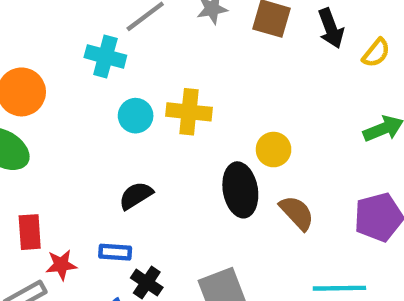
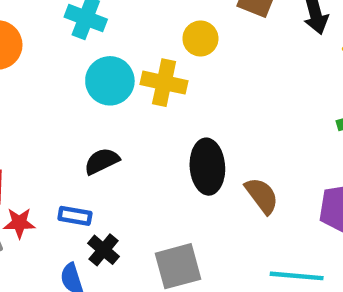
cyan circle: (136, 116) -> (110, 81), size x1.4
yellow circle: (274, 150) -> (200, 39), moved

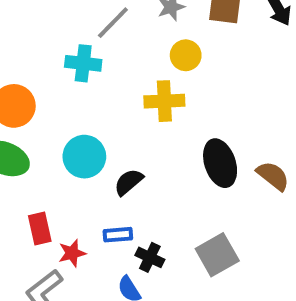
cyan circle: (110, 81) -> (84, 157), moved

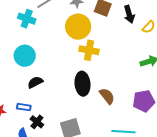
yellow circle: (186, 55) -> (78, 27), size x1.6
yellow cross: (164, 101) -> (89, 50), moved
cyan circle: (84, 157) -> (25, 56), moved

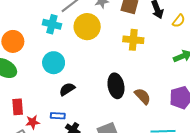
yellow circle: (78, 27) -> (87, 27), moved
yellow cross: (89, 50) -> (133, 40), moved

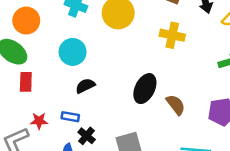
black ellipse: (116, 86) -> (145, 89), turned 30
red rectangle: (18, 107) -> (26, 82), moved

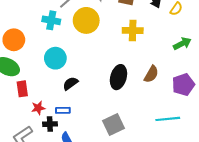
brown semicircle: (176, 105) -> (151, 74), moved, turned 78
red star: (39, 121) -> (38, 108), moved
black cross: (87, 136) -> (50, 124), moved, turned -32

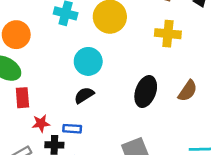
cyan circle: (55, 58) -> (88, 61), moved

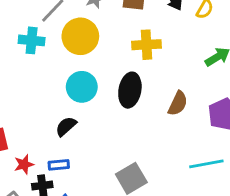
cyan circle: (88, 61) -> (82, 87), moved
black ellipse: (146, 92) -> (130, 90), moved

